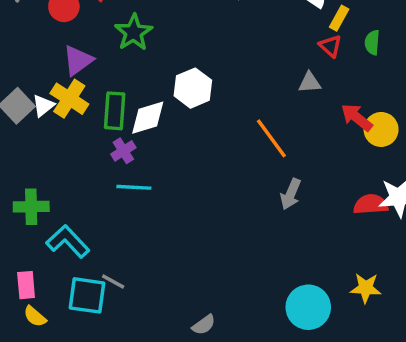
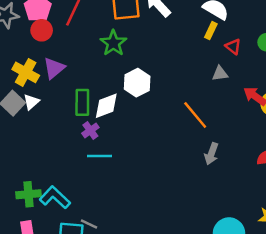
yellow rectangle: (339, 18) -> (211, 31), moved
green star: (134, 32) -> (113, 43), moved
yellow cross: (69, 99) -> (26, 72), moved
green cross: (31, 207) -> (29, 194), moved

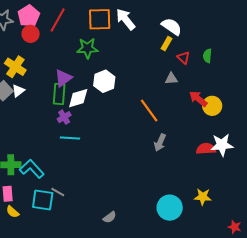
green star: (113, 43) -> (87, 48), turned 30
purple triangle: (54, 68) -> (63, 78), moved

